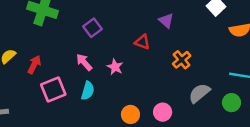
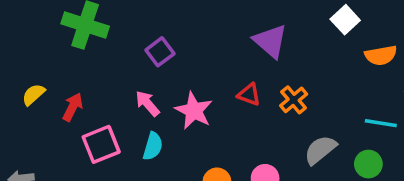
purple triangle: (166, 21) -> (270, 41), size x1.5
red triangle: (142, 42) -> (249, 95), moved
pink star: (115, 67) -> (194, 111), size x1.5

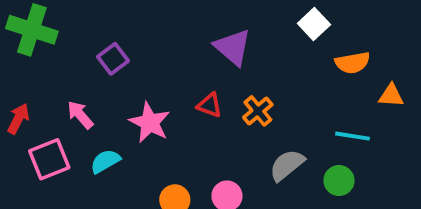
pink arrow: (147, 103) -> (80, 115), moved
cyan semicircle: (153, 146) -> (105, 161), turned -136

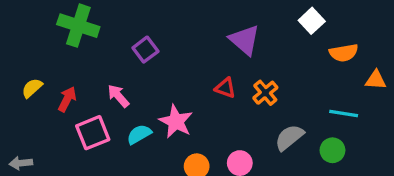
pink star: (150, 123) -> (176, 121), moved

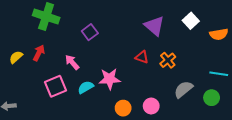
white square: (312, 21) -> (191, 21), moved
red arrow: (67, 99) -> (39, 53), moved
pink star: (176, 121) -> (110, 79), turned -30

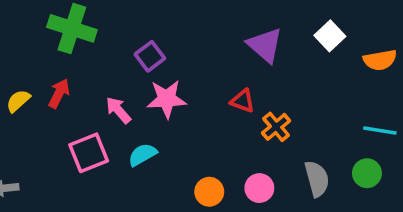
orange cross: (168, 60) -> (276, 127), moved
pink star: (110, 79) -> (167, 99), moved
gray semicircle: (183, 89) -> (317, 179), moved, turned 114

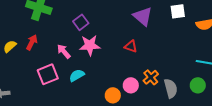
white square: (330, 36) -> (178, 11), turned 35
orange cross: (276, 127) -> (151, 77), moved
pink circle: (259, 188) -> (131, 85), moved

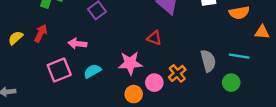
pink star: (90, 45) -> (130, 63), moved
pink arrow: (64, 51) -> (77, 44), turned -42
gray semicircle: (171, 88) -> (208, 61), moved

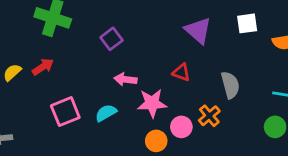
red arrow: (41, 33) -> (43, 67), turned 30
pink arrow: (77, 44) -> (125, 79), moved
gray semicircle: (208, 61) -> (230, 85), moved

